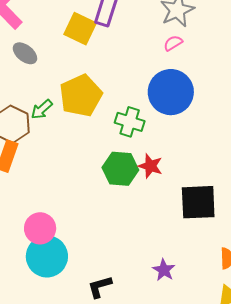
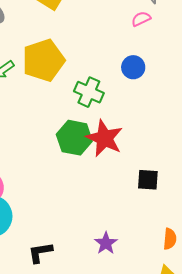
blue circle: (171, 92) -> (133, 67), size x0.5
red star: (150, 166) -> (104, 138), size x1.5
black square: (198, 202) -> (148, 180), size x0.6

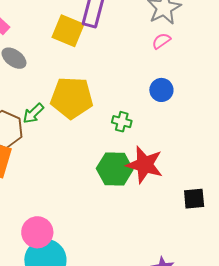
yellow pentagon: (43, 60) -> (72, 98), turned 30
green cross: (89, 92) -> (122, 122), size x0.7

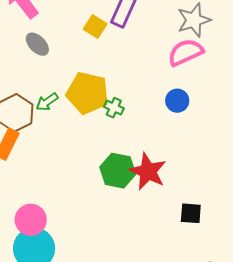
yellow square: (68, 31) -> (95, 26), size x0.7
pink semicircle: (161, 41) -> (186, 52), size x1.8
green cross: (122, 122) -> (114, 108), moved

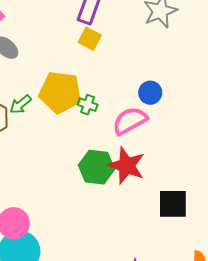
yellow square: (95, 26) -> (90, 39), moved
pink semicircle: (186, 52) -> (130, 121), moved
black square: (191, 213) -> (173, 204), size x1.4

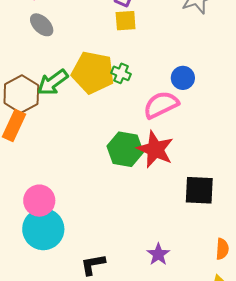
yellow square: (90, 39) -> (126, 21), turned -35
green arrow: (21, 104) -> (53, 82), size x1.4
green cross: (88, 105) -> (121, 73), moved

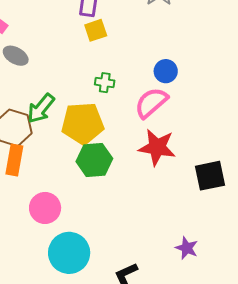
yellow pentagon: (93, 72) -> (83, 123), moved
green hexagon: (125, 149) -> (94, 160), moved
pink circle: (39, 201) -> (45, 208), moved

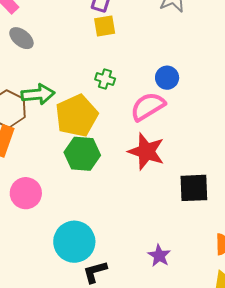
green arrow: (41, 108) -> (38, 94), turned -144
yellow pentagon: (83, 123) -> (77, 116), turned -30
cyan circle: (69, 253) -> (74, 242), moved

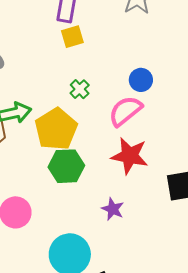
green cross: (105, 79) -> (80, 89), turned 36
purple star: (159, 256) -> (113, 209), moved

